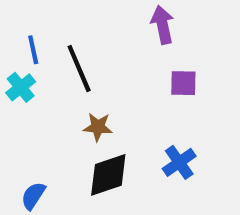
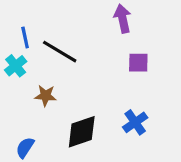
black line: (79, 69) -> (60, 52), turned -36
brown star: (98, 127) -> (45, 96), moved

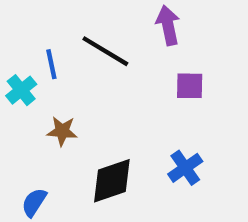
blue line: (25, 37) -> (51, 64), moved
black line: (60, 52) -> (105, 51), moved

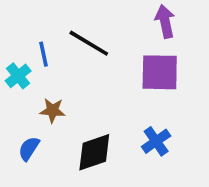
purple arrow: (168, 25) -> (165, 21), moved
purple square: (190, 86) -> (160, 72), size x1.6
blue semicircle: (34, 202) -> (29, 149), moved

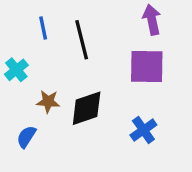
black line: (89, 43) -> (82, 40), turned 45
blue line: (43, 54) -> (43, 28), moved
black diamond: (94, 152) -> (87, 108), moved

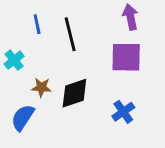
blue semicircle: (26, 137) -> (23, 118), size x1.4

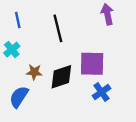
blue line: (37, 24) -> (18, 20), moved
purple square: (126, 57) -> (92, 64), moved

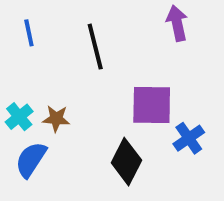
cyan cross: (12, 50) -> (19, 117), moved
black diamond: (61, 77) -> (126, 162), moved, turned -44
blue cross: (101, 92) -> (189, 138), moved

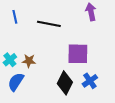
black line: (95, 47) -> (49, 24), turned -65
blue cross: (189, 138) -> (90, 81), moved

